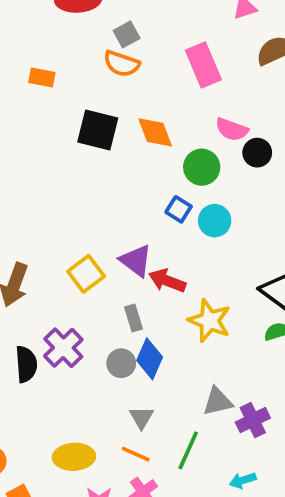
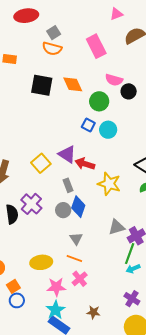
green line: (188, 450) -> (130, 254), moved

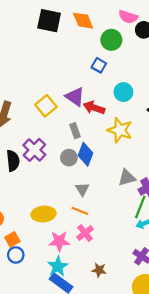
cyan circle: (108, 130) -> (123, 92), moved

